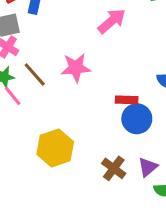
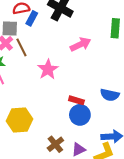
pink star: (76, 68) -> (48, 69), turned 30
brown line: (35, 75) -> (21, 47), moved

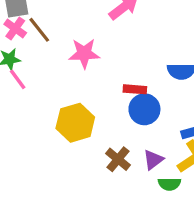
pink star: (48, 69) -> (84, 53), turned -30
yellow hexagon: (19, 120) -> (75, 123), moved

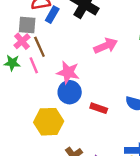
pink line: (18, 79) -> (34, 65), moved
blue circle: (144, 109) -> (70, 92), moved

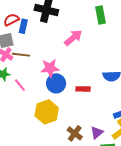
brown line: (39, 47) -> (21, 55), turned -42
pink line: (34, 65) -> (20, 85), moved

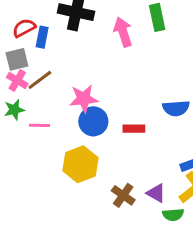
pink arrow: (73, 38) -> (123, 32), moved, turned -66
brown line: (21, 55) -> (40, 80), turned -42
pink line: (20, 85) -> (39, 125), turned -48
purple triangle: (97, 133) -> (156, 193), turned -48

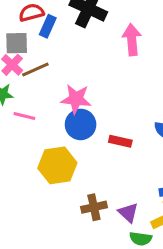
brown cross: (123, 195) -> (94, 207), turned 30

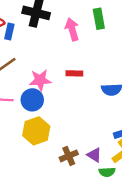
blue circle: (81, 124) -> (32, 100), moved
red rectangle: (120, 141) -> (74, 73), moved

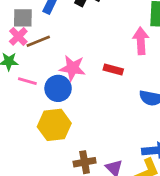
pink arrow: (72, 29) -> (141, 41), moved

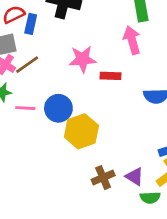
pink star: (72, 68) -> (83, 59), moved
yellow hexagon: (54, 125) -> (81, 131), moved

